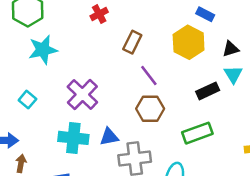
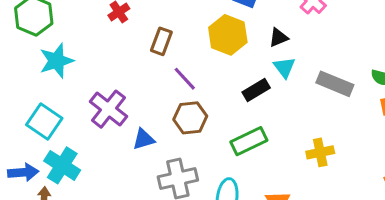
cyan square: (27, 100) -> (44, 121), size x1.6
blue triangle: (109, 137) -> (144, 139), moved
cyan cross: (73, 138) -> (62, 165), moved, turned 32

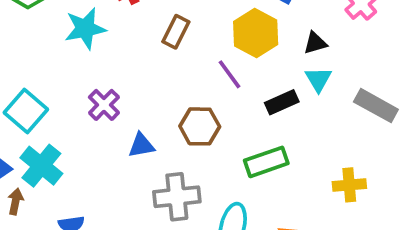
cyan star: (57, 61) -> (85, 28), moved
purple line: (185, 79) -> (230, 74), moved
purple cross: (109, 109) -> (104, 105), size x0.7

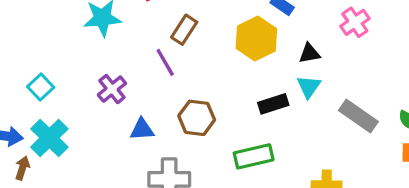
purple line: (230, 74) -> (165, 62), moved
cyan square: (26, 111) -> (41, 87), size x0.7

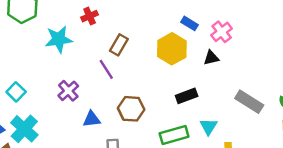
pink cross: (355, 22) -> (222, 32), moved
cyan triangle: (309, 87) -> (209, 127), moved

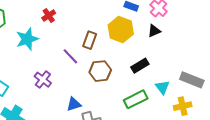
brown rectangle: (119, 45) -> (90, 40), moved
gray rectangle: (249, 102) -> (192, 80), moved
brown hexagon: (131, 109) -> (100, 71), moved
blue triangle: (92, 119) -> (74, 104), moved

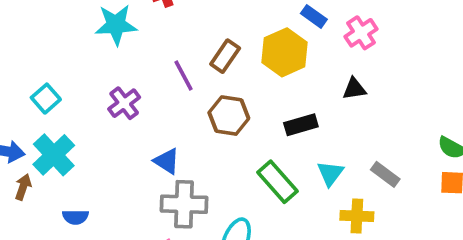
black triangle: (154, 31) -> (354, 89), moved
gray rectangle: (192, 80) -> (385, 174), size x0.7
green rectangle: (136, 99) -> (278, 182), turned 60
blue triangle: (74, 104) -> (167, 161), turned 35

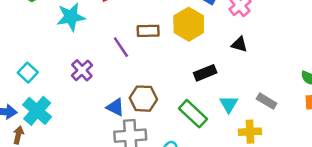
brown rectangle: (225, 56) -> (148, 31), turned 60
black triangle: (354, 89) -> (239, 44), turned 30
brown hexagon: (229, 116) -> (143, 99), moved

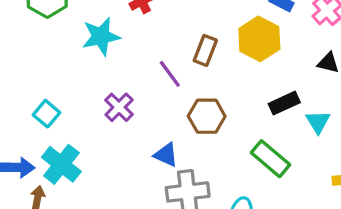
brown rectangle: (148, 31) -> (205, 50), turned -65
brown hexagon: (143, 99) -> (207, 116), moved
cyan triangle: (229, 104) -> (318, 122), moved

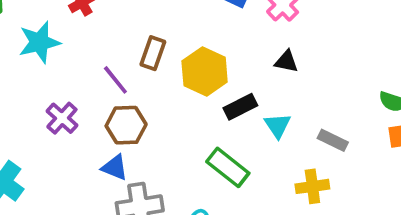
yellow hexagon: (259, 39) -> (205, 71), moved
brown hexagon: (207, 116) -> (126, 125), moved

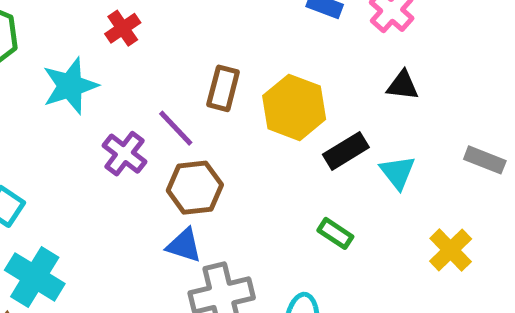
purple cross: (62, 118) -> (124, 154), moved
gray rectangle: (333, 140) -> (485, 160), moved
green rectangle: (228, 167) -> (335, 233), size x0.6
yellow cross: (312, 186) -> (451, 250), turned -32

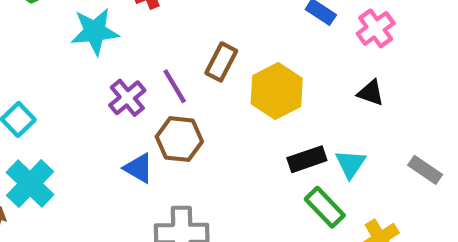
black rectangle: (346, 151) -> (307, 159), moved
green rectangle: (335, 233) -> (325, 207), moved, size x1.4
blue triangle: (184, 245) -> (139, 168), moved

